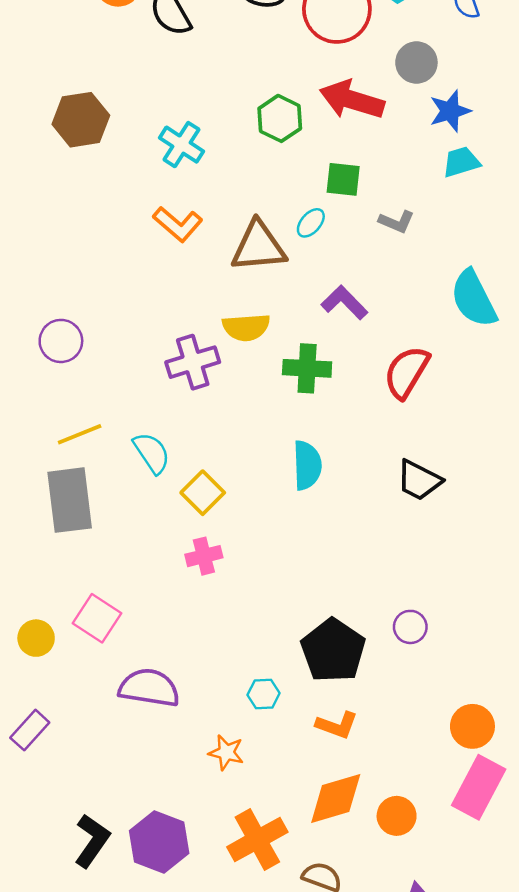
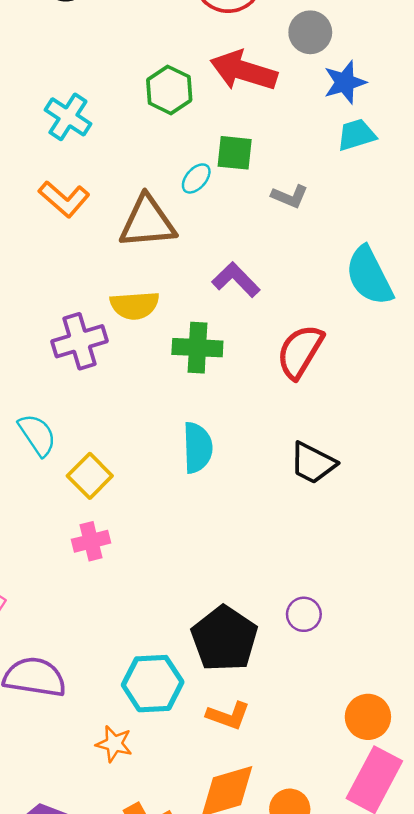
cyan ellipse: (311, 223) -> (196, 178), moved
cyan hexagon: (264, 694) -> (153, 684), size x1.8

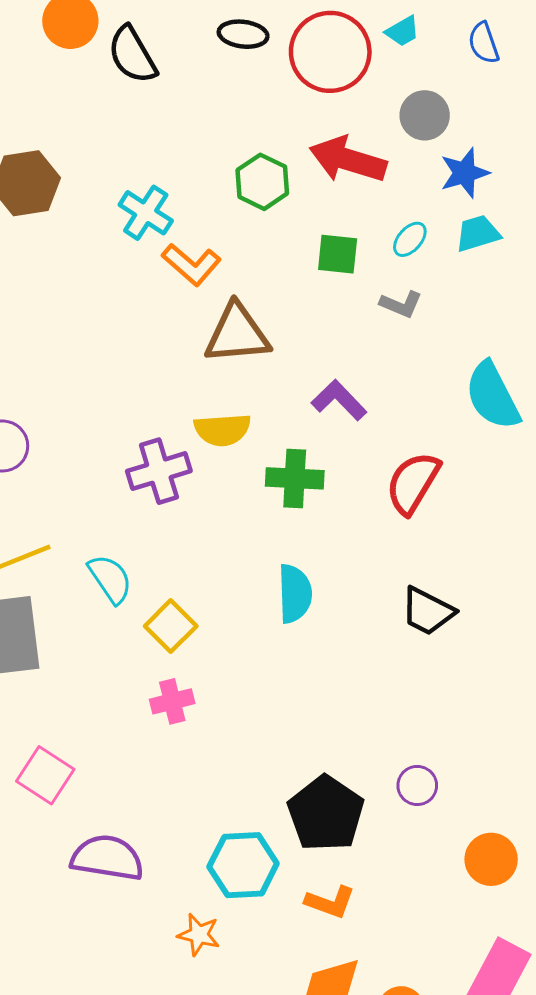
cyan ellipse: (196, 178) -> (410, 239), moved
orange L-shape: (64, 199) -> (191, 264), moved
orange circle: (368, 717) -> (491, 859), moved

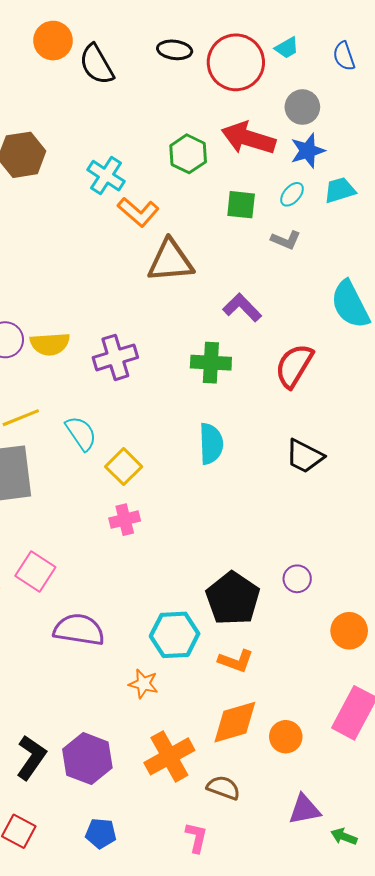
blue star: (464, 173) -> (308, 151), moved
yellow semicircle: (222, 430) -> (50, 344), moved

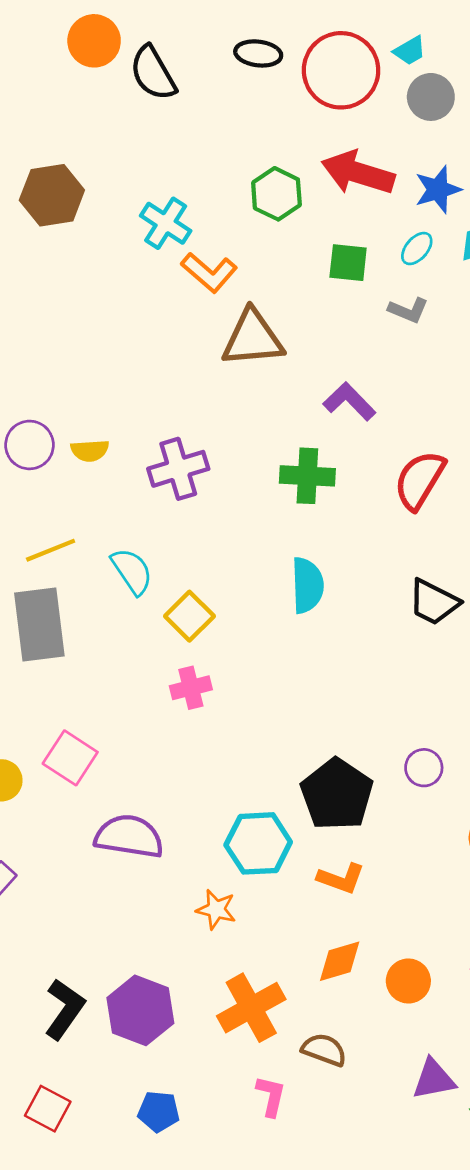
gray circle: (302, 107) -> (431, 97), moved
yellow semicircle: (50, 344) -> (90, 451), size x0.7
orange diamond: (235, 722) -> (340, 961), size x0.7
pink L-shape: (196, 838) -> (271, 1096), moved

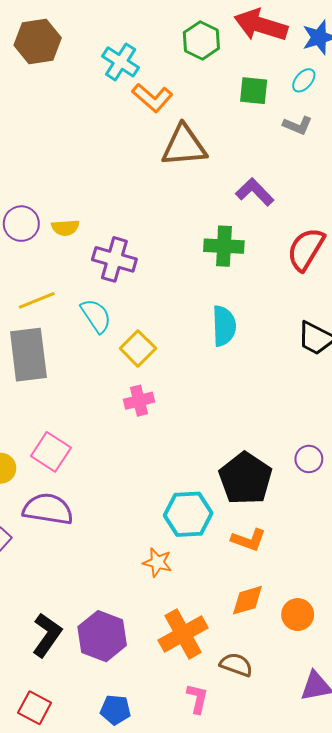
purple cross: (178, 469) -> (114, 259), moved, turned 33
purple semicircle: (129, 836) -> (48, 509), moved

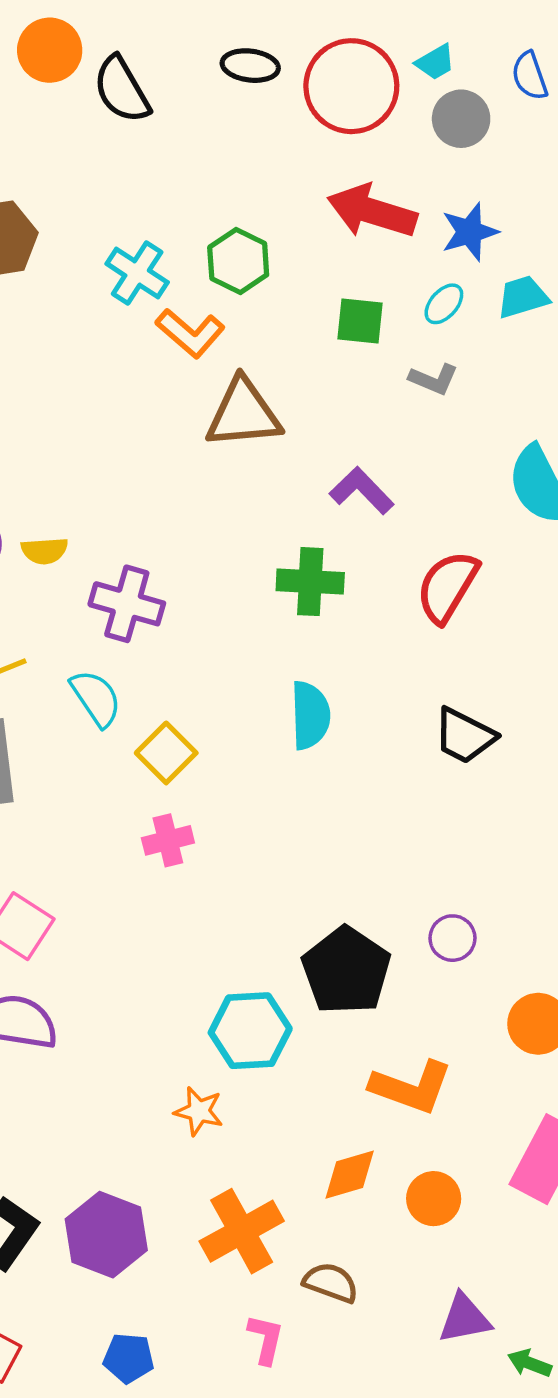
green hexagon: (201, 40) -> (238, 261), moved
orange L-shape: (248, 540) -> (411, 1087), moved, size x1.4

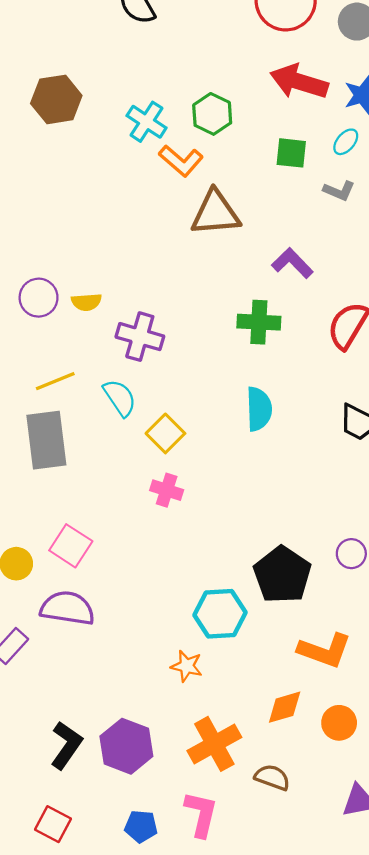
pink cross: (168, 840) -> (167, 490), turned 32
pink L-shape: (266, 1339) -> (201, 814), moved, size x1.4

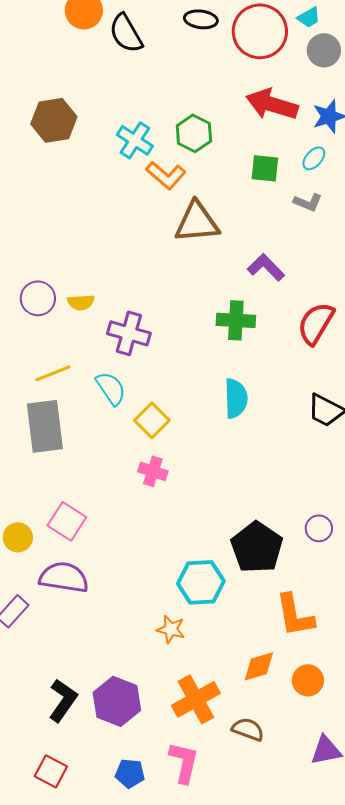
orange L-shape: (325, 650) -> (295, 615), turned 60

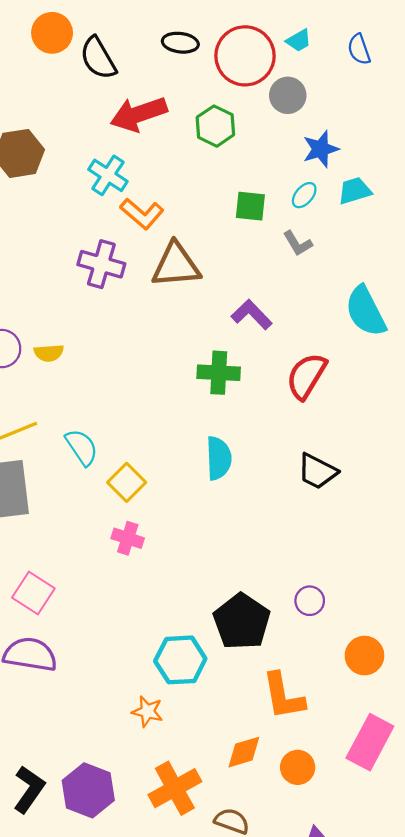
gray circle: (324, 50) -> (288, 95), moved
red arrow: (272, 104) -> (139, 114), moved, turned -36
green hexagon: (194, 133) -> (215, 126), moved
gray L-shape: (308, 202) -> (298, 243), turned 36
purple cross: (129, 333) -> (101, 264), moved

